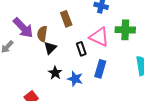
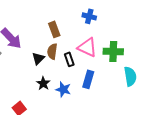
green cross: (125, 30) -> (113, 51), moved
brown semicircle: (42, 34) -> (52, 51), moved

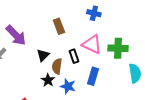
brown semicircle: (52, 51) -> (57, 66), moved

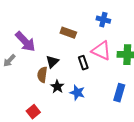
brown rectangle: (59, 26) -> (68, 33), turned -49
brown semicircle: (57, 66) -> (42, 75), moved
blue rectangle: (93, 76) -> (119, 93), moved

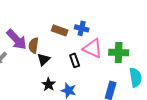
blue cross: (103, 20) -> (82, 28), moved
brown semicircle: (42, 75) -> (34, 45), moved

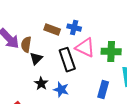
black rectangle: (75, 60) -> (67, 60), size x1.6

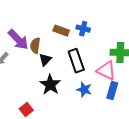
pink triangle: (85, 48) -> (106, 71), moved
black star: (41, 84) -> (50, 85), size x1.5
blue star: (61, 90) -> (84, 90), moved

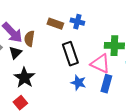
black triangle: (45, 60) -> (15, 53), moved
black star: (50, 85) -> (24, 78), moved

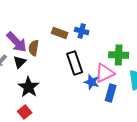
pink triangle: (100, 64) -> (105, 73), turned -50
blue star: (78, 83) -> (92, 82), moved

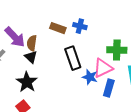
black triangle: (20, 62) -> (31, 57), moved, turned -32

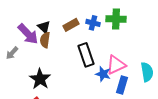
brown rectangle: (58, 28) -> (71, 25), turned -49
green cross: (117, 50) -> (116, 19), moved
black triangle: (31, 57) -> (44, 27), moved

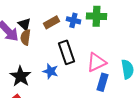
blue star: (103, 74) -> (50, 71), moved

